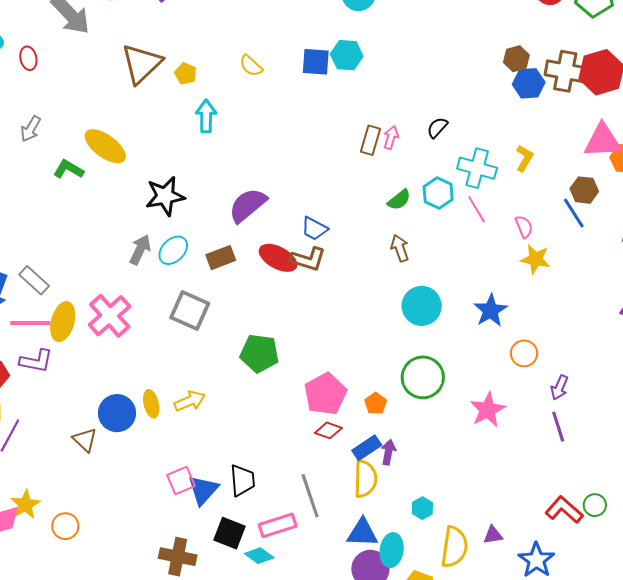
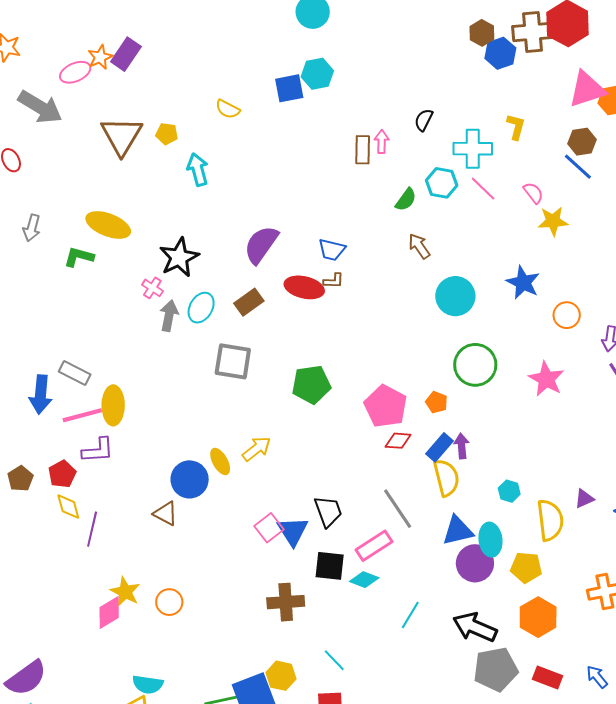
brown L-shape: (308, 259) -> (334, 281), size x0.6
pink cross: (110, 316) -> (152, 288), moved, size x0.5

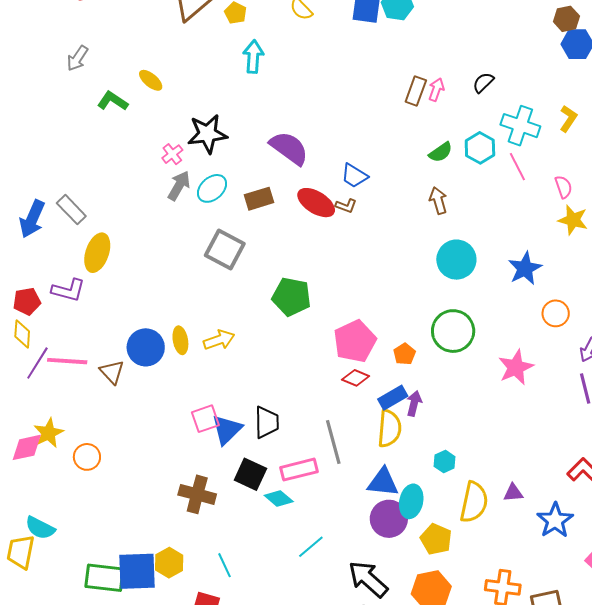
yellow ellipse: (108, 225) -> (151, 80), size x0.6
purple semicircle: (261, 245) -> (289, 148), turned 72
pink line: (82, 415) -> (67, 361), moved

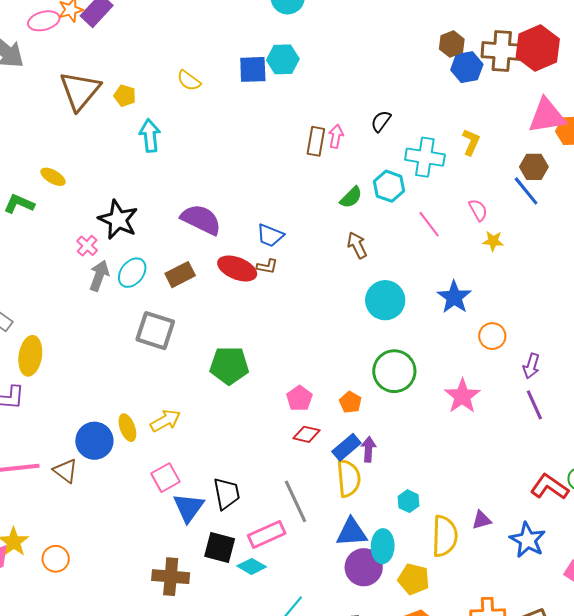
black star: (207, 134) -> (118, 220), turned -30
pink line: (517, 167) -> (429, 224), moved
yellow star: (573, 220) -> (493, 241), size x0.7
pink pentagon: (355, 341) -> (299, 398), size x0.6
pink square: (205, 419) -> (166, 478), moved

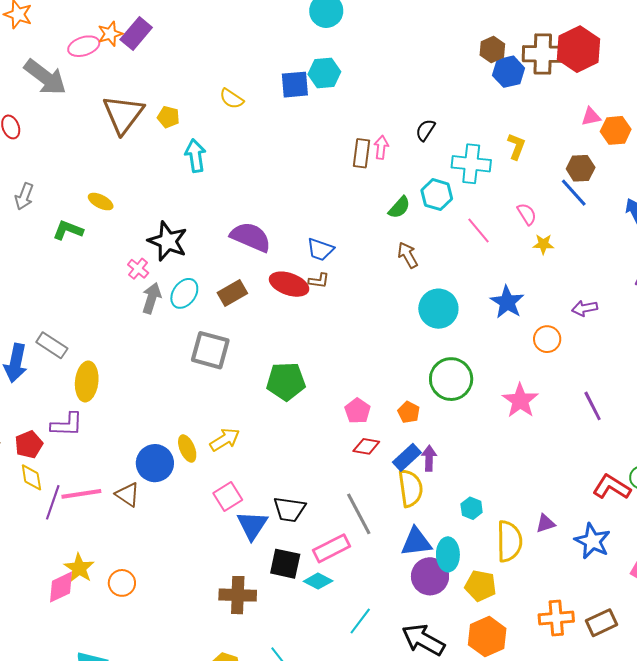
pink triangle: (547, 116) -> (591, 117), size x0.5
purple arrow: (531, 366) -> (585, 308), moved, turned 65
black trapezoid: (227, 493) -> (289, 509), turned 112

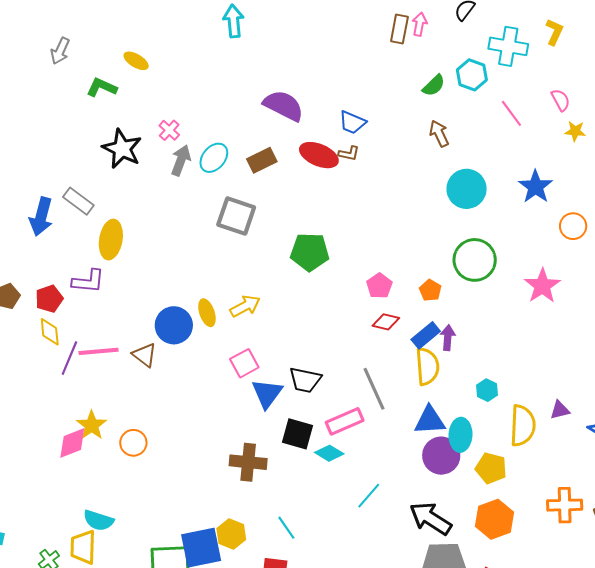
black star: (168, 241) -> (122, 149), moved

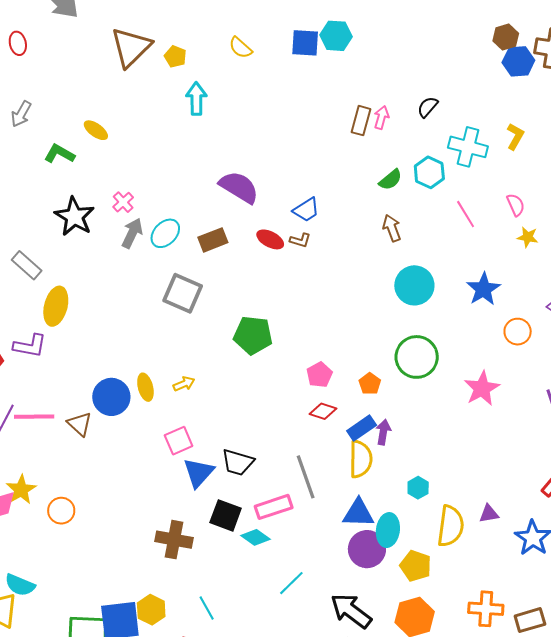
blue trapezoid: (352, 122) -> (306, 210), turned -60
red ellipse: (319, 155) -> (270, 239), size x0.7
yellow arrow: (245, 306) -> (184, 384), size x0.7

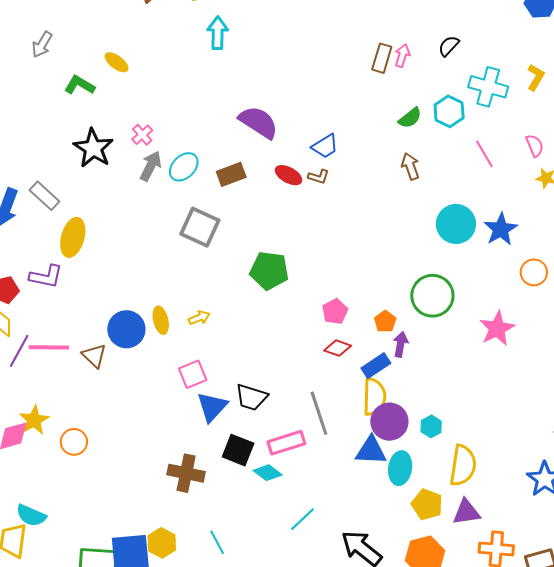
cyan circle: (414, 285) -> (456, 224), moved
purple arrow: (383, 432) -> (401, 344), moved
purple triangle: (489, 514) -> (466, 512), moved, size x1.4
purple circle: (367, 549) -> (389, 422), moved

